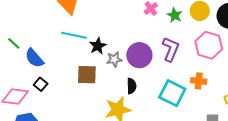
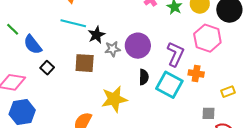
purple L-shape: (171, 49) -> (175, 54), moved
black square: (41, 84) -> (47, 68), moved
black semicircle: (132, 86) -> (144, 77), moved

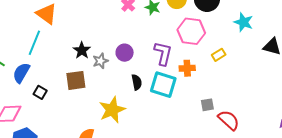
cyan line: (73, 23) -> (34, 43), moved, turned -70
blue semicircle: (33, 45) -> (21, 73), turned 80
purple circle: (138, 46) -> (125, 53), size x0.7
yellow rectangle: (228, 92) -> (219, 55), moved

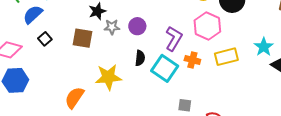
cyan star: (243, 22) -> (264, 47), moved
yellow rectangle: (219, 55) -> (226, 57), size x1.6
gray square: (207, 105) -> (185, 105), moved

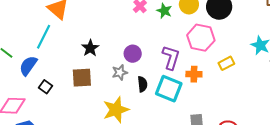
gray star: (112, 27) -> (120, 72), moved
yellow rectangle: (226, 57) -> (226, 63), size x0.7

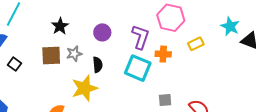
gray star: (120, 72) -> (74, 54), moved
black semicircle: (142, 84) -> (98, 65), moved

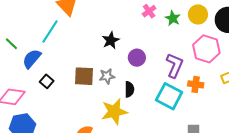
black star: (60, 26) -> (111, 40), moved

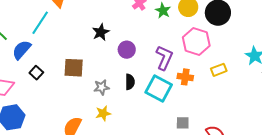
gray star: (107, 76) -> (102, 87), moved
black semicircle: (129, 89) -> (130, 82), moved
yellow star: (114, 112) -> (103, 113), moved, size x0.6

